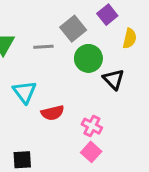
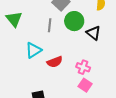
gray line: (43, 47) -> (50, 25), moved, turned -72
cyan triangle: (25, 92) -> (34, 50), turned 42

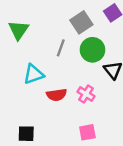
pink cross: (83, 67) -> (86, 94), moved
pink square: (85, 85) -> (87, 132), turned 32

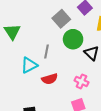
gray line: (61, 48) -> (46, 52), moved
pink cross: (86, 94) -> (81, 81), moved

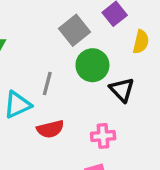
pink cross: (81, 81) -> (103, 136), turned -32

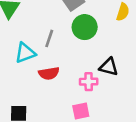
black triangle: (122, 90) -> (109, 67), moved, turned -36

